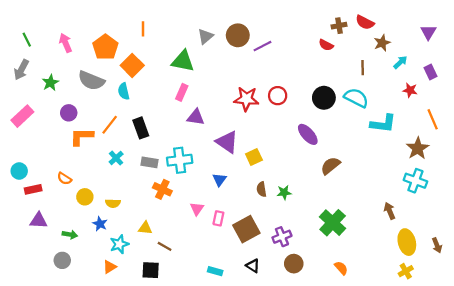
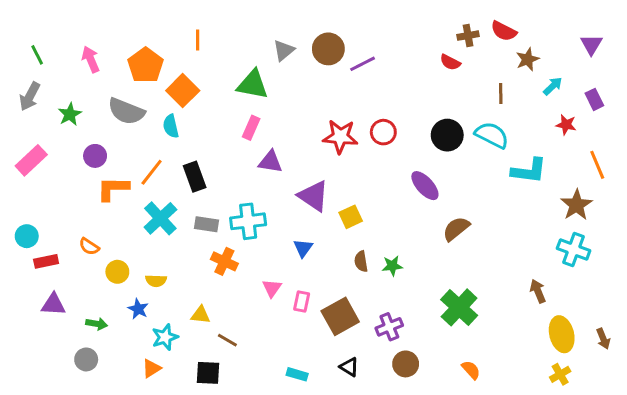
cyan cross: (116, 158) -> (160, 218), size x1.6

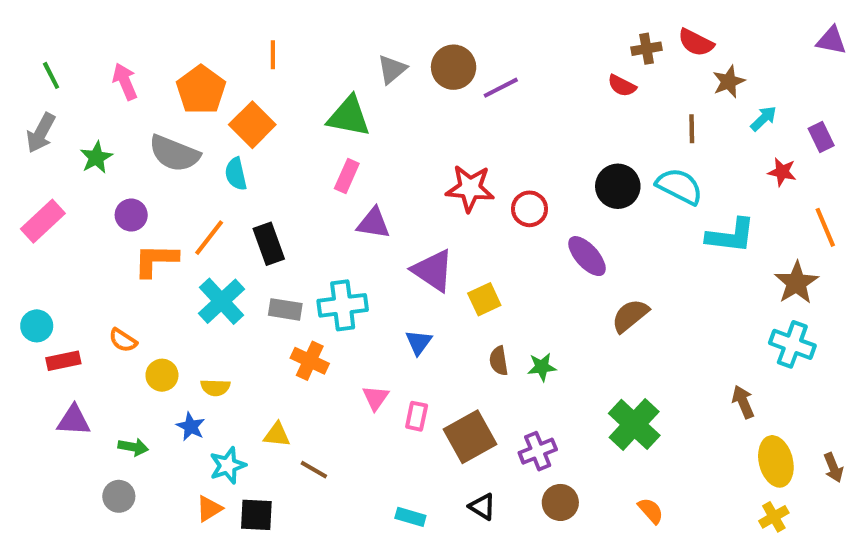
purple triangle: (591, 44) -> (831, 40), moved, turned -50
red circle: (383, 132) -> (530, 209), moved
black square: (208, 373) -> (256, 515), moved

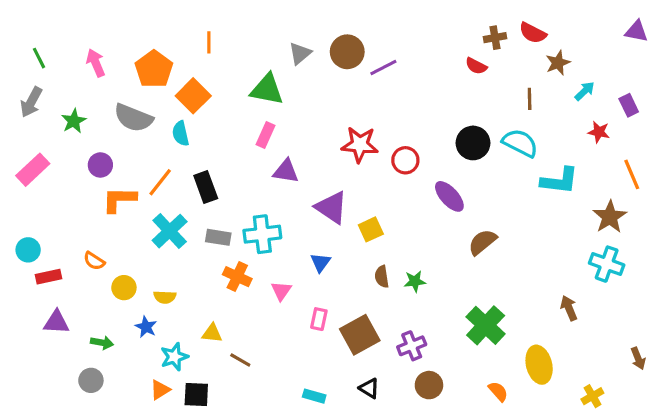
pink triangle: (376, 398) -> (281, 291), moved
yellow ellipse: (776, 461) -> (539, 365), moved

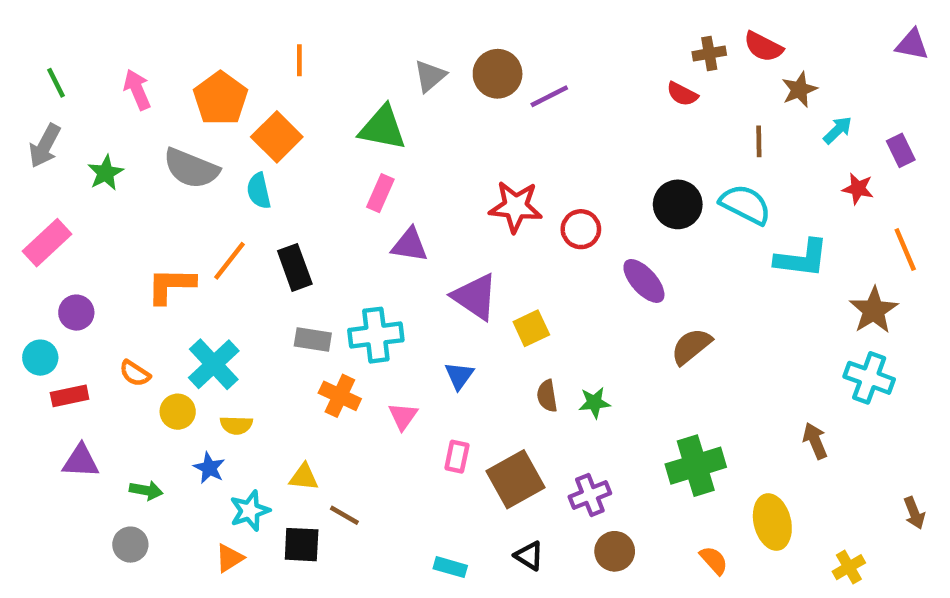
purple circle: (100, 165) -> (76, 313), moved
cyan cross: (170, 231) -> (214, 364), moved
green cross: (486, 325) -> (696, 466), turned 30
black square: (196, 395) -> (302, 545), moved

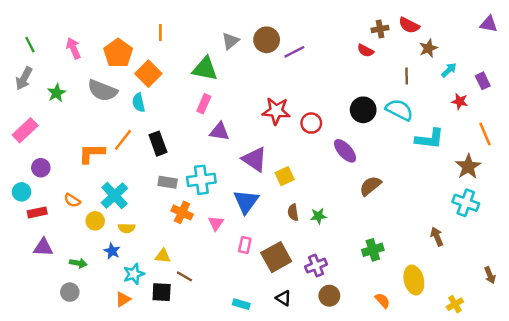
blue triangle: (459, 376) -> (246, 202), size x1.6
green cross: (696, 466) -> (373, 250), size x0.7

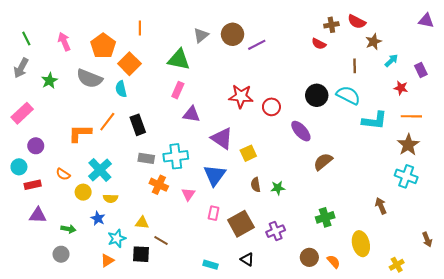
orange line: (485, 134) -> (411, 116), moved, turned -66
brown circle: (329, 296) -> (309, 257), moved

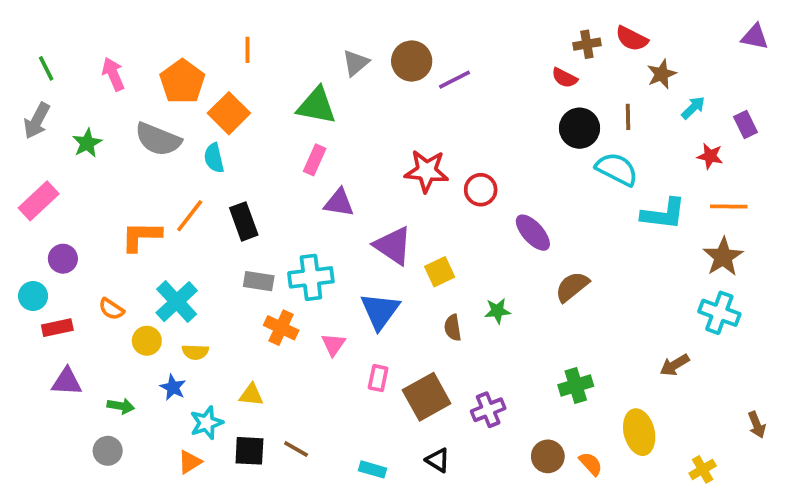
black circle: (317, 95) -> (580, 128), moved
green star: (278, 188) -> (497, 311), moved
brown arrow: (381, 206) -> (675, 365), turned -98
brown line: (161, 241) -> (296, 449), moved

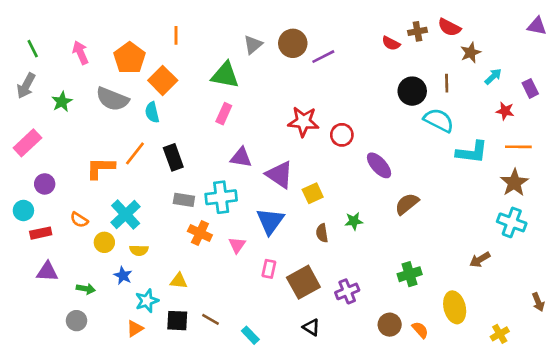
red semicircle: (565, 78) -> (391, 43), moved
purple triangle: (339, 203) -> (241, 157), moved
cyan rectangle: (372, 469) -> (250, 335), moved, turned 30

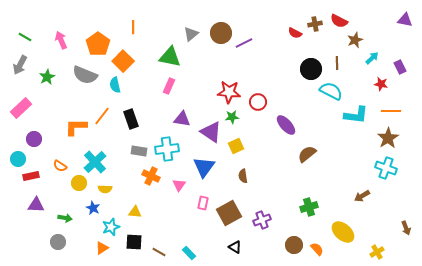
green line: (33, 49) -> (25, 37), turned -32
green star: (354, 221) -> (232, 117), moved
yellow ellipse: (455, 307) -> (343, 232), turned -35
brown line: (211, 319) -> (159, 252), moved

